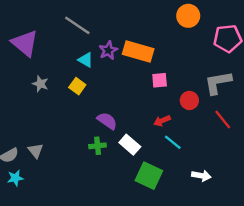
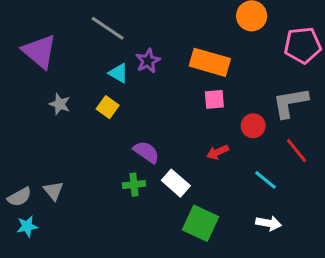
orange rectangle: (138, 52) -> (210, 62), moved
cyan line: (173, 142) -> (266, 180), moved

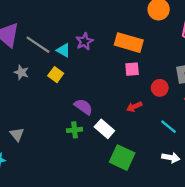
gray line: (108, 28) -> (38, 45), moved

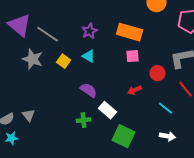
cyan triangle: (63, 50) -> (89, 56), moved
gray star: (21, 72) -> (33, 59), size x1.5
green cross: (75, 130) -> (84, 120), moved

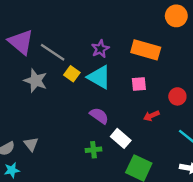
cyan triangle: (89, 56) -> (99, 77), size x1.6
pink square: (133, 56) -> (139, 84), moved
yellow square: (64, 61) -> (72, 74), moved

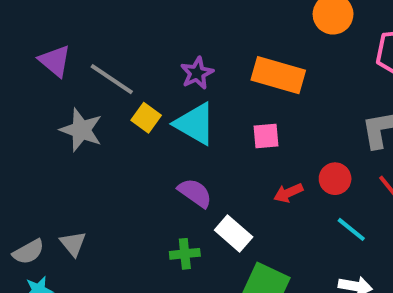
purple triangle: (21, 42) -> (55, 61), size x0.7
red circle: (177, 96) -> (335, 179), moved

